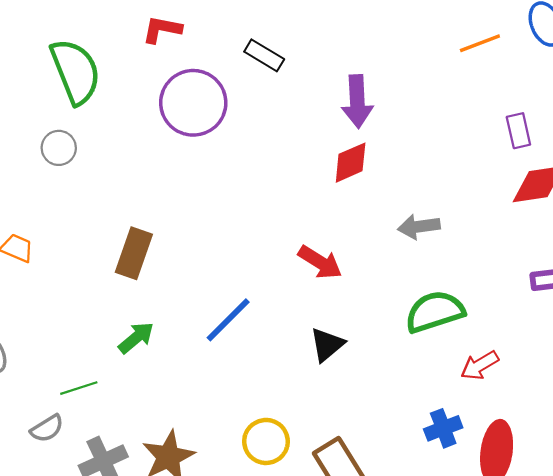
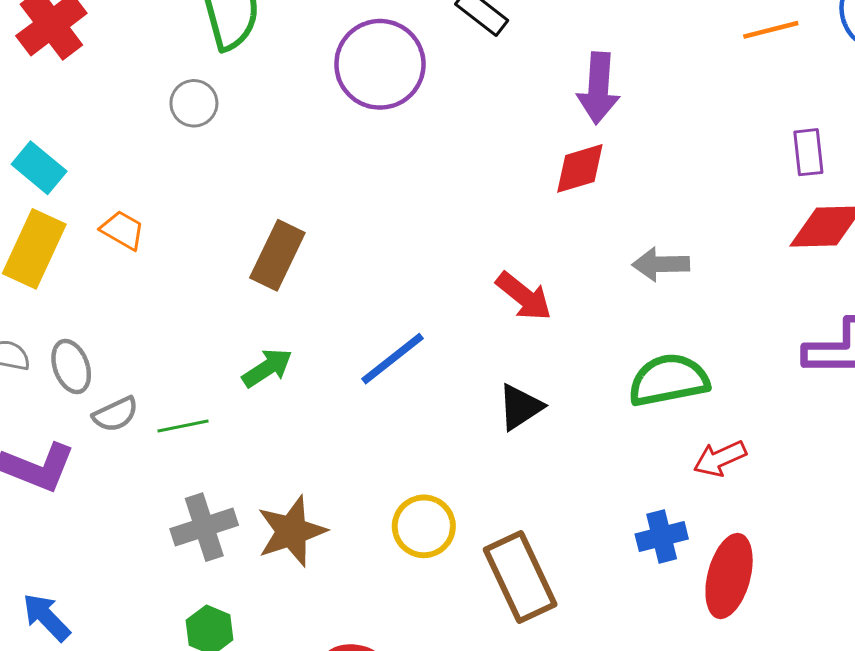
gray semicircle: (47, 428) -> (115, 414), moved

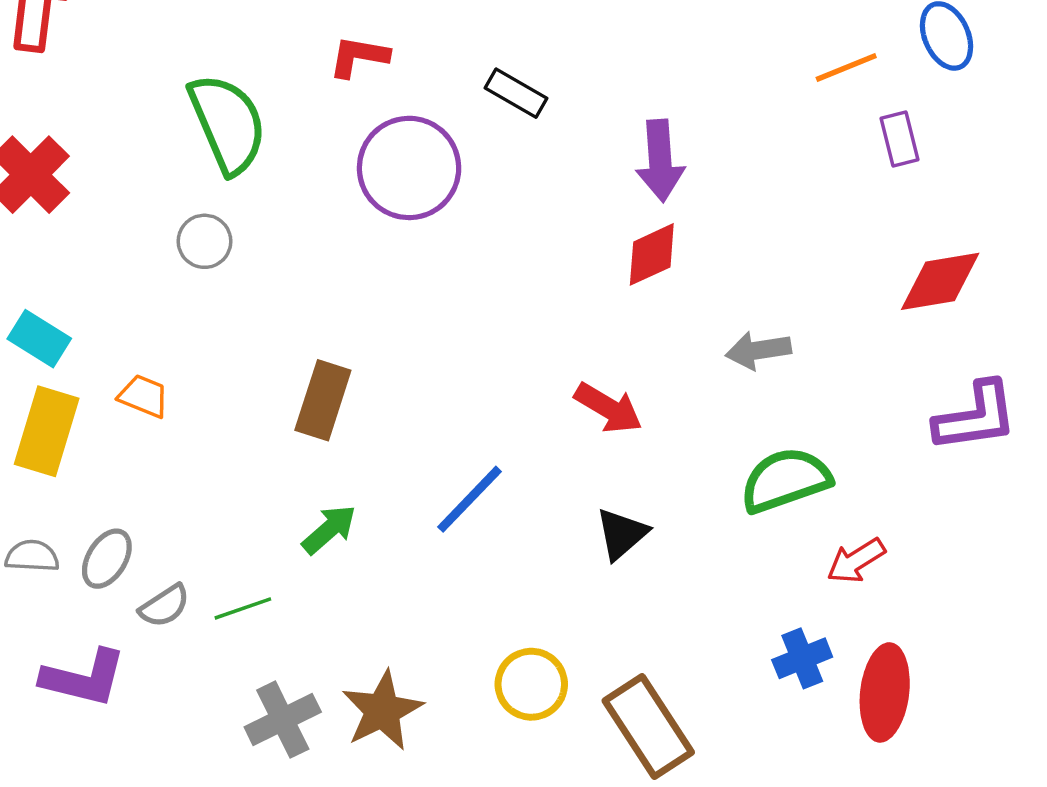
purple rectangle: (808, 152) -> (900, 139), moved
gray ellipse: (71, 366) -> (107, 559), turned 60

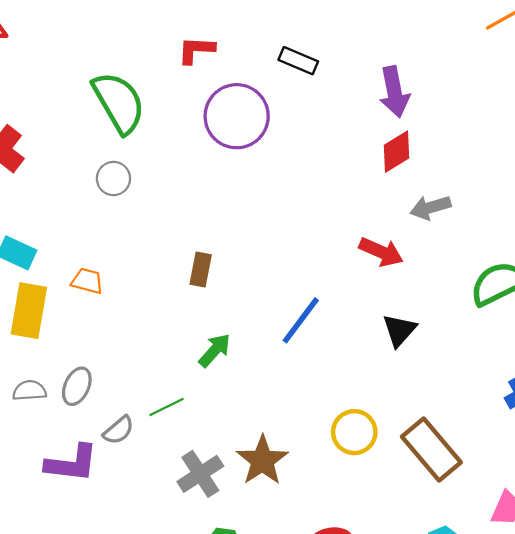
gray arrow: (758, 350) -> (430, 207), moved
brown rectangle: (323, 400) -> (201, 269), size x0.7
gray semicircle: (165, 606) -> (119, 430), moved

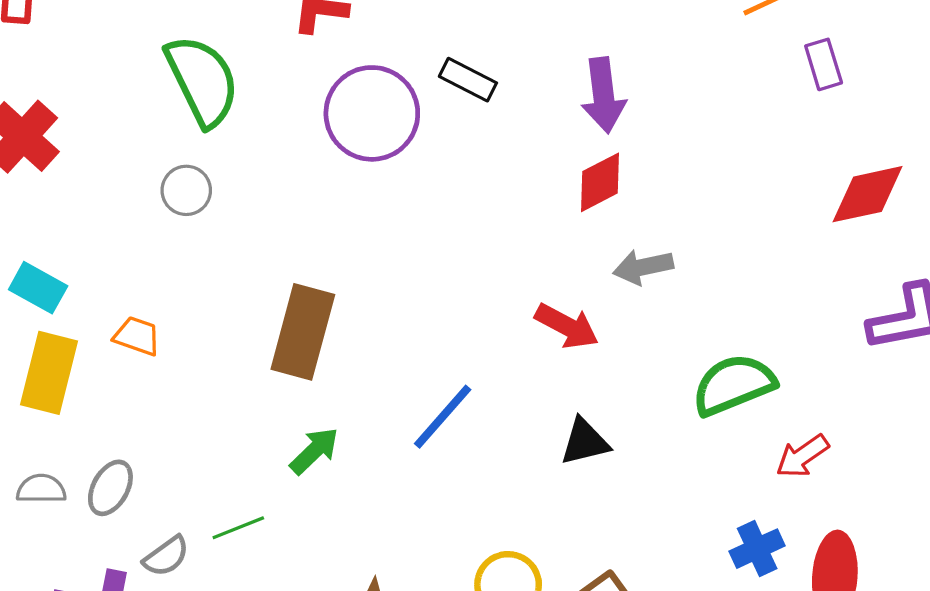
black rectangle: (298, 61) -> (468, 80), moved
brown rectangle: (201, 269) -> (303, 332), size x1.8
black triangle: (399, 330) -> (585, 442), turned 30

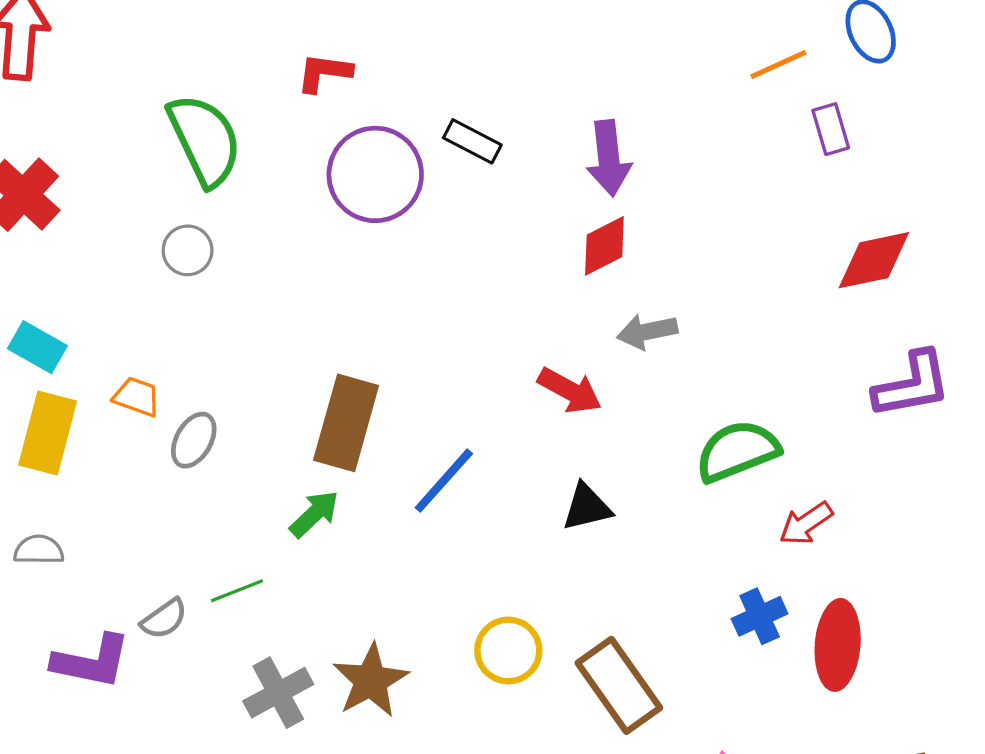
brown rectangle: (303, 332) -> (346, 423), moved
gray ellipse: (110, 488) -> (194, 440), moved

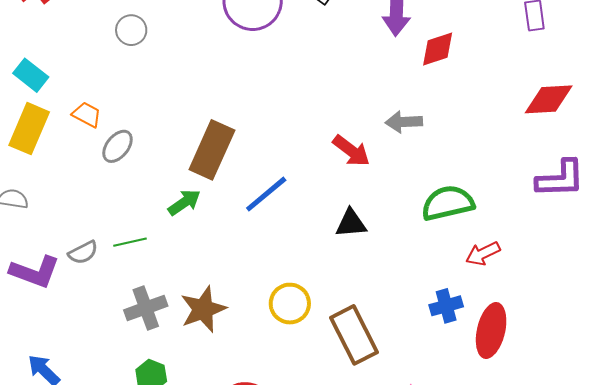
red diamond: (604, 246) -> (438, 49), moved

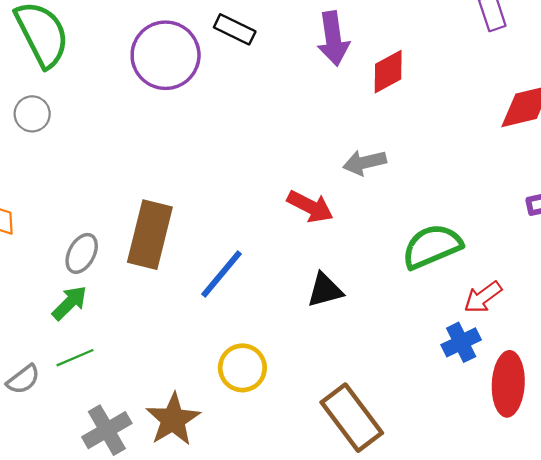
gray ellipse: (118, 146) -> (82, 253), moved
green arrow: (184, 202) -> (69, 303), moved
yellow circle: (290, 304) -> (242, 368), moved
blue cross: (446, 306) -> (461, 342), moved

